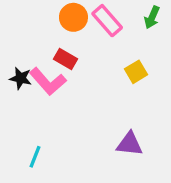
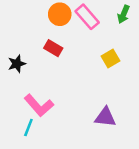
black star: (21, 78) -> (17, 64), turned -30
pink L-shape: (48, 81) -> (39, 105), moved

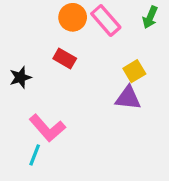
purple triangle: (105, 117) -> (128, 98), moved

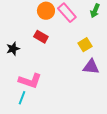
purple triangle: (128, 98) -> (91, 67), moved
pink L-shape: (47, 128) -> (30, 81), turned -30

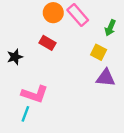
green arrow: (95, 11) -> (110, 28), moved
yellow square: (85, 45) -> (99, 52), turned -32

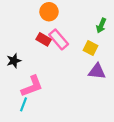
pink rectangle: (78, 15) -> (59, 39), moved
black star: (15, 57) -> (14, 61), moved
pink L-shape: (35, 94) -> (32, 86), turned -40

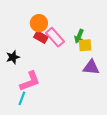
orange circle: (49, 12) -> (39, 23), moved
green arrow: (101, 26) -> (79, 36), moved
yellow square: (91, 48) -> (85, 45), turned -32

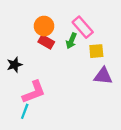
green arrow: (79, 36) -> (71, 41), moved
pink rectangle: (55, 37) -> (83, 27), moved

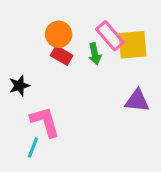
green arrow: (71, 41) -> (95, 54), turned -35
yellow square: (96, 51) -> (133, 45), moved, size x1.5
pink L-shape: (34, 92) -> (45, 122), turned -85

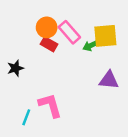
pink rectangle: (110, 36) -> (69, 32), moved
green arrow: (95, 54) -> (91, 45), moved, turned 77
pink L-shape: (45, 122) -> (50, 105), moved

